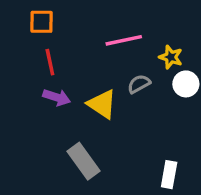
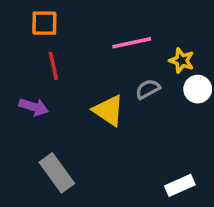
purple arrow: (57, 97) -> (34, 107), moved
gray rectangle: (83, 161) -> (57, 173), moved
white rectangle: (169, 175) -> (180, 185), turned 56

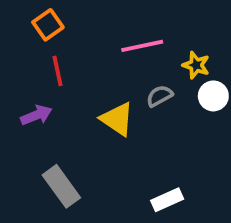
orange square: (44, 23) -> (48, 25), turned -36
purple arrow: (34, 107) -> (36, 115), turned -40
white rectangle: (180, 185) -> (167, 200), moved

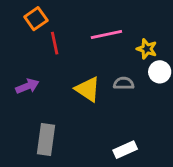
red line: (58, 71) -> (55, 43), moved
gray semicircle: (159, 96) -> (124, 83), moved, turned 30
gray rectangle: (61, 186) -> (46, 139), turned 44

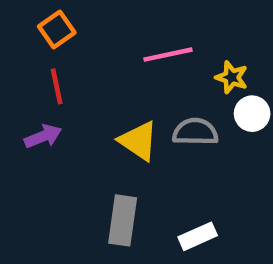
red line: (55, 43) -> (57, 86), moved
gray semicircle: (124, 83) -> (195, 132), size x1.4
gray rectangle: (46, 139) -> (123, 220), moved

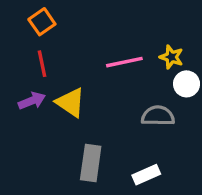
pink line: (168, 55) -> (124, 62), moved
gray semicircle: (195, 132) -> (158, 116), moved
yellow triangle: (138, 141) -> (71, 102), moved

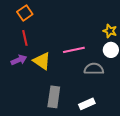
yellow star: (171, 57) -> (110, 31), moved
pink line: (124, 62) -> (74, 50), moved

